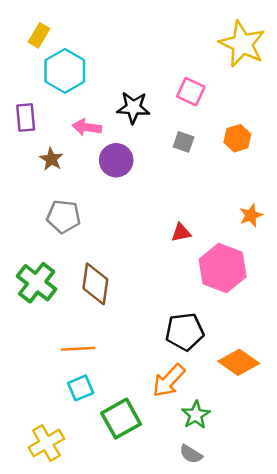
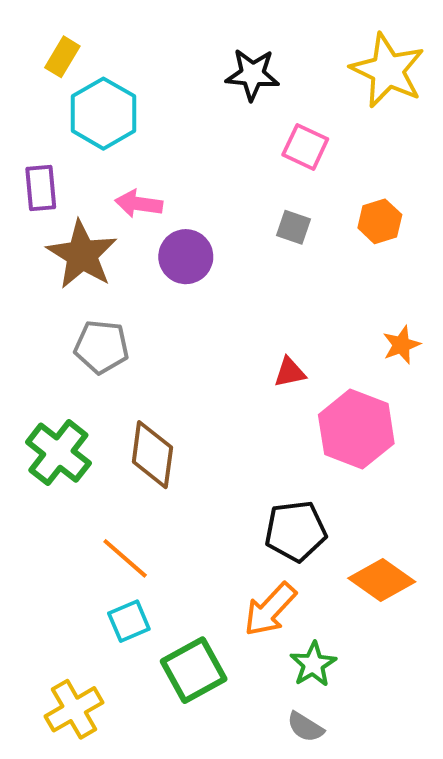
black star: (133, 108) -> (252, 74), moved
brown star: (51, 159) -> (82, 255), size x1.8
orange line: (78, 349) -> (125, 558), turned 44

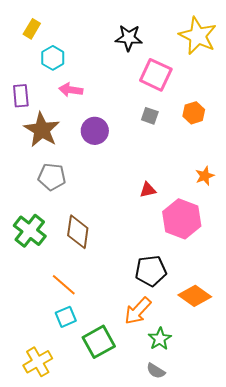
cyan hexagon: (103, 114) -> (53, 58), size x0.7
pink square: (305, 147) -> (156, 75), size x1.4
pink arrow: (139, 204) -> (71, 90), moved

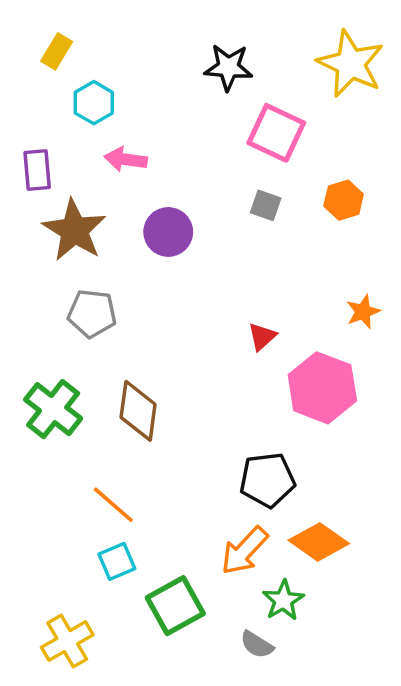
red triangle: (148, 190) -> (262, 336), turned -30
orange diamond: (195, 296) -> (319, 542), moved
gray semicircle: (156, 371) -> (257, 645), moved

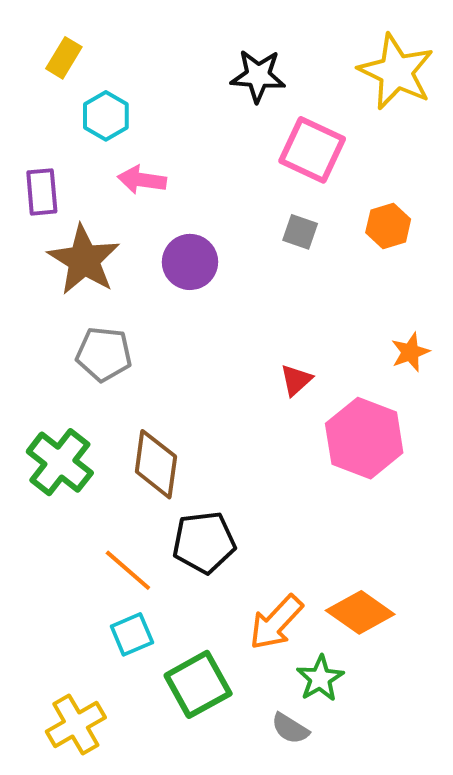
black pentagon: (267, 480) -> (204, 542), moved

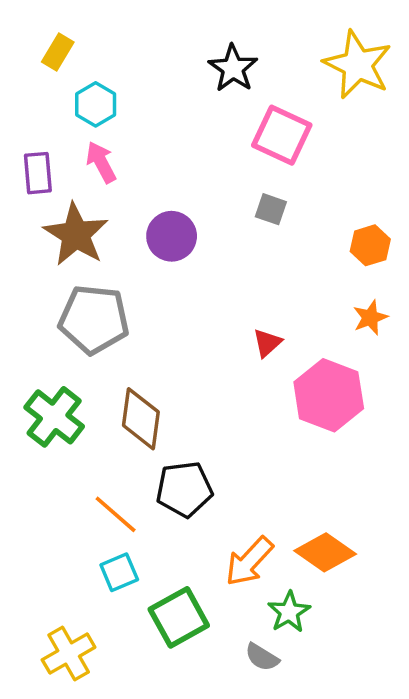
black star: (258, 76) -> (233, 68), turned 30
pink arrow: (142, 180) -> (101, 162), moved, turned 54
orange hexagon: (388, 226) -> (370, 245), moved
gray pentagon: (104, 354) -> (94, 319), size x1.4

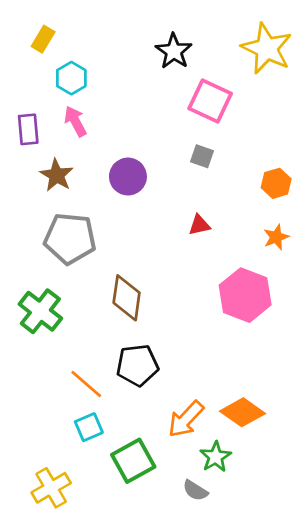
brown star: (76, 234) -> (57, 175), size x0.7
red triangle: (267, 343) -> (199, 225), moved, turned 30
brown diamond: (141, 419) -> (127, 298), moved

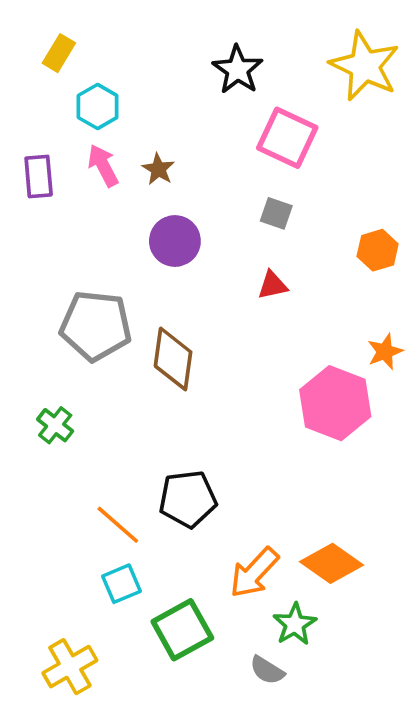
brown star: (57, 175) -> (158, 169), moved, size x0.7
red triangle: (199, 225) -> (273, 285), moved
orange star: (276, 237) -> (385, 352), moved
brown diamond: (127, 298) -> (173, 359), moved
green cross: (40, 311) -> (55, 425), size x0.6

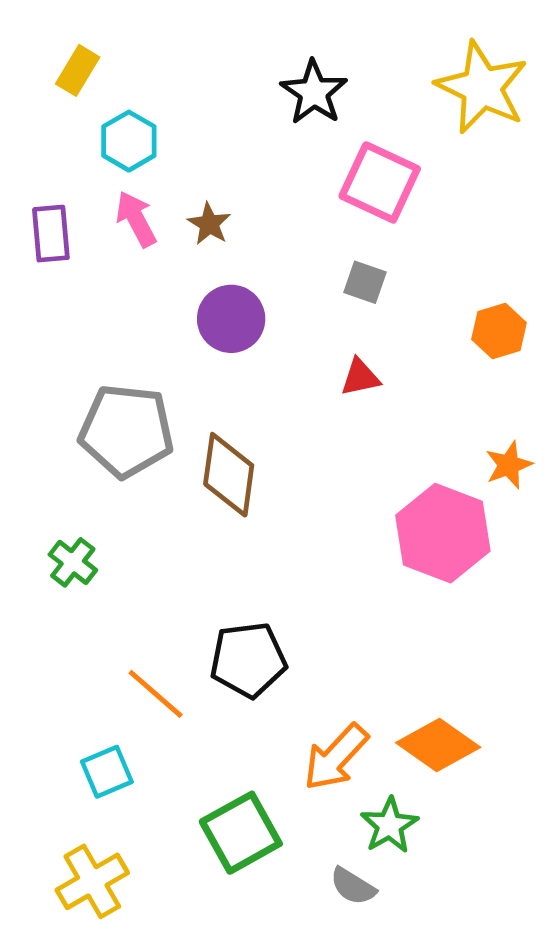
cyan square: (121, 584) -> (107, 772), moved

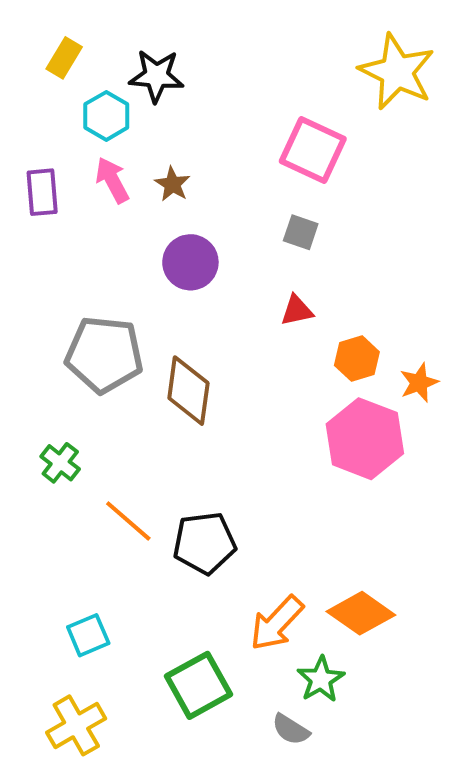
black star: (314, 92) -> (156, 76), moved, turned -30
orange hexagon: (499, 331) -> (357, 359), moved
orange line: (156, 694) -> (128, 521), moved

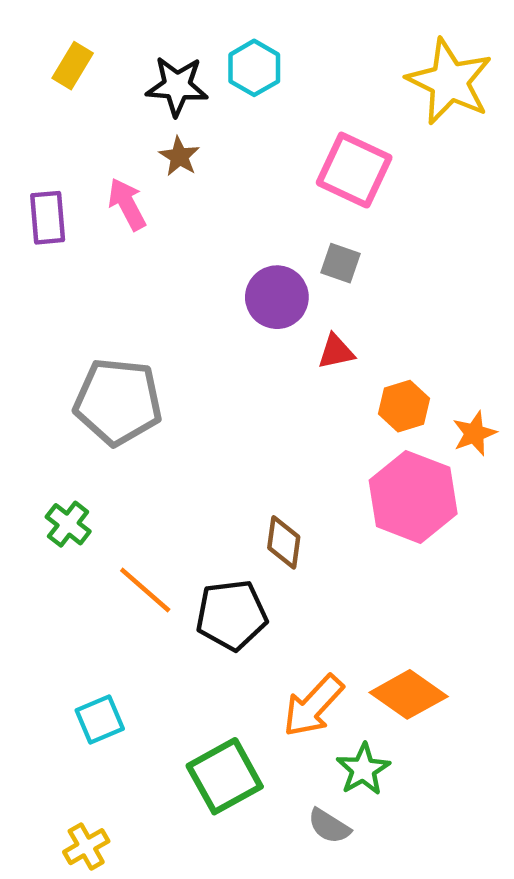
cyan hexagon: (106, 116) -> (254, 68), moved
brown star: (172, 184) -> (179, 156), moved
purple circle: (190, 262) -> (277, 297), moved
brown diamond: (188, 391) -> (284, 542), moved, size x0.7
yellow cross: (76, 725) -> (86, 847), moved, size x0.7

